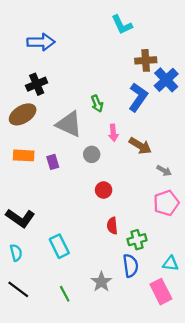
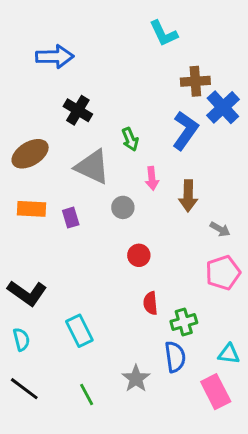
black cross: (37, 84) -> (78, 110), moved, turned -36
brown arrow: (140, 146) -> (188, 196), turned 60

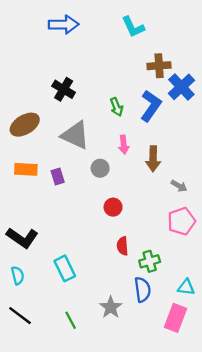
blue arrow: (55, 57) -> (64, 24), moved
green arrow: (130, 139) -> (117, 107), moved
pink rectangle: (216, 392) -> (176, 318), turned 48

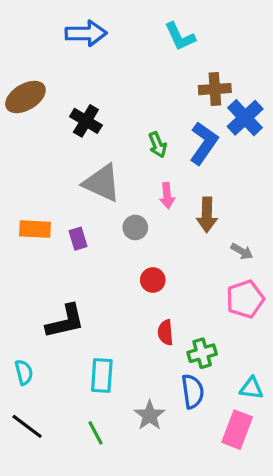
brown ellipse: (25, 125) -> (25, 97), moved
black L-shape: (22, 238) -> (65, 321), moved, turned -48
cyan rectangle: (65, 268) -> (102, 375), moved, turned 30

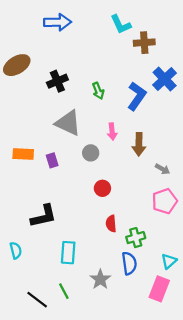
brown cross: (215, 89) -> (144, 43), moved
black cross: (86, 121) -> (57, 81), turned 36
green arrow: (158, 145) -> (98, 91), moved
cyan triangle: (251, 388) -> (169, 261), turned -49
black line: (27, 426) -> (37, 300), moved

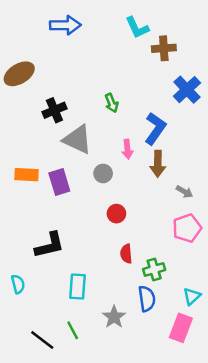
black cross: (57, 81) -> (54, 110), moved
blue L-shape: (137, 96) -> (155, 128), moved
purple rectangle: (52, 160) -> (59, 182), size x1.5

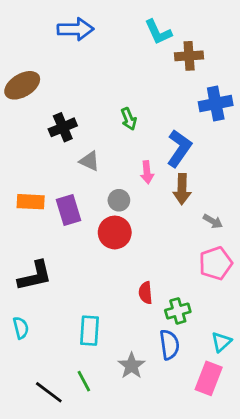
blue cross: (187, 90) -> (216, 104), turned 32
gray triangle: (78, 139) -> (89, 161), size x0.6
red circle: (116, 214) -> (115, 232), moved, size x1.5
black L-shape: (50, 245) -> (35, 276), moved

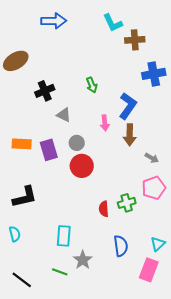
gray circle: (119, 200) -> (77, 143), moved
green cross: (178, 311) -> (127, 203), moved
gray star: (132, 366) -> (83, 260), moved
green line: (84, 381) -> (60, 272), turned -42
black line: (49, 392) -> (22, 280), moved

